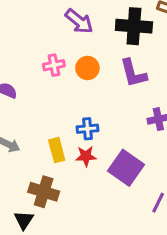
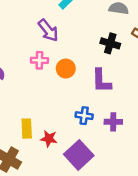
purple arrow: (79, 21) -> (48, 30), moved
black cross: (134, 26) -> (110, 43), size x0.7
blue cross: (88, 129) -> (84, 116), moved

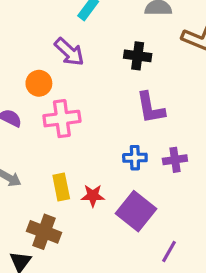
black cross: (110, 43) -> (138, 56), moved
pink cross: (39, 60) -> (62, 119), moved, size x1.5
orange circle: (66, 69) -> (39, 83), moved

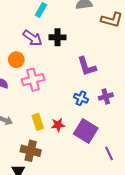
black cross: (138, 56) -> (57, 37), moved
blue cross: (135, 158) -> (81, 98), turned 32
purple line: (169, 252) -> (109, 153), turned -48

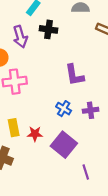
black cross: (57, 37) -> (49, 29), moved
purple arrow: (33, 38) -> (20, 37), turned 30

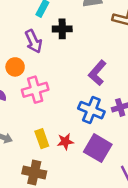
purple L-shape: (74, 75) -> (97, 73), turned 60
blue cross: (64, 109) -> (91, 110), size x1.5

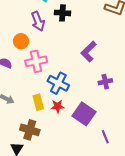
blue cross: (91, 110) -> (58, 83), moved

